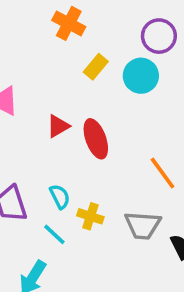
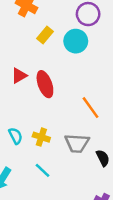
cyan semicircle: (60, 196) -> (15, 136), moved
cyan line: (54, 234) -> (43, 170), moved

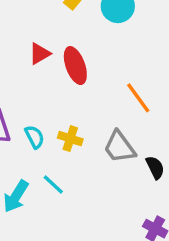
gray trapezoid: (77, 143) -> (119, 147), turned 50
cyan line: (43, 170) -> (53, 184), moved

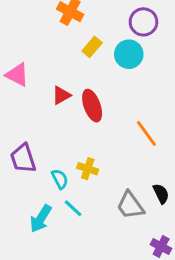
cyan semicircle: (35, 137) -> (60, 179), moved
gray trapezoid: (119, 147) -> (130, 205), moved

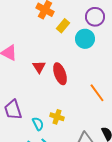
yellow rectangle: (92, 47) -> (63, 26), moved
red triangle: (61, 95) -> (39, 67), turned -32

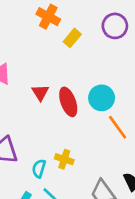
cyan circle: (85, 39) -> (102, 98), moved
cyan semicircle: (38, 124) -> (39, 169), turned -136

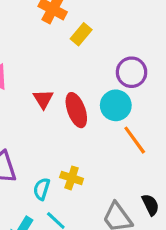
purple circle: (115, 26) -> (132, 72), moved

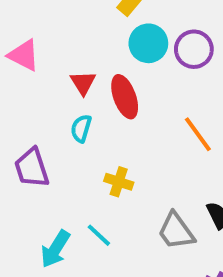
cyan circle: (116, 105) -> (148, 43), moved
cyan semicircle: (42, 189) -> (81, 128), moved

